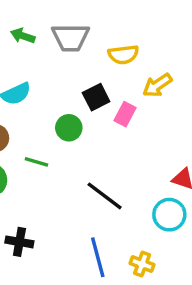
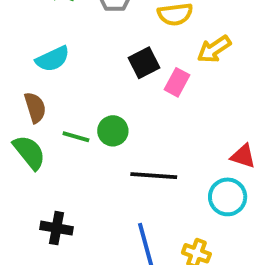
green circle: (69, 128) -> (113, 131), moved
black line: (105, 196) -> (154, 176), turned -33

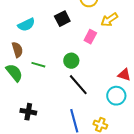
black square: (144, 63) -> (62, 19), moved
green circle: (113, 131) -> (71, 61), moved
black line: (154, 176) -> (78, 85), turned 45

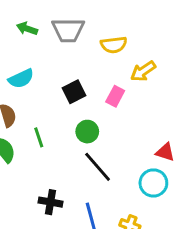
black square: (62, 19) -> (74, 92), moved
green line: (38, 65) -> (39, 137), turned 56
black cross: (28, 112) -> (50, 202), moved

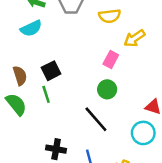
cyan semicircle: (21, 79) -> (31, 28), moved
black square: (74, 92) -> (51, 71), moved
green circle: (87, 132) -> (107, 89), moved

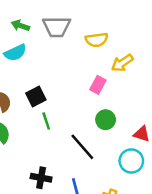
green circle: (107, 89) -> (106, 120), moved
green line: (46, 94) -> (46, 121), moved

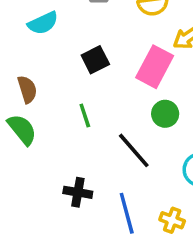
pink rectangle: (98, 85) -> (155, 67), size x1.6
black square: (36, 96) -> (95, 60), moved

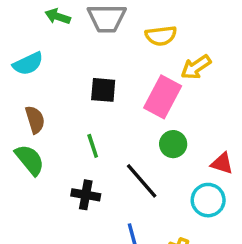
cyan semicircle: (43, 23) -> (28, 64), moved
black square: (95, 60) -> (103, 90), turned 32
black cross: (78, 192) -> (86, 195), moved

